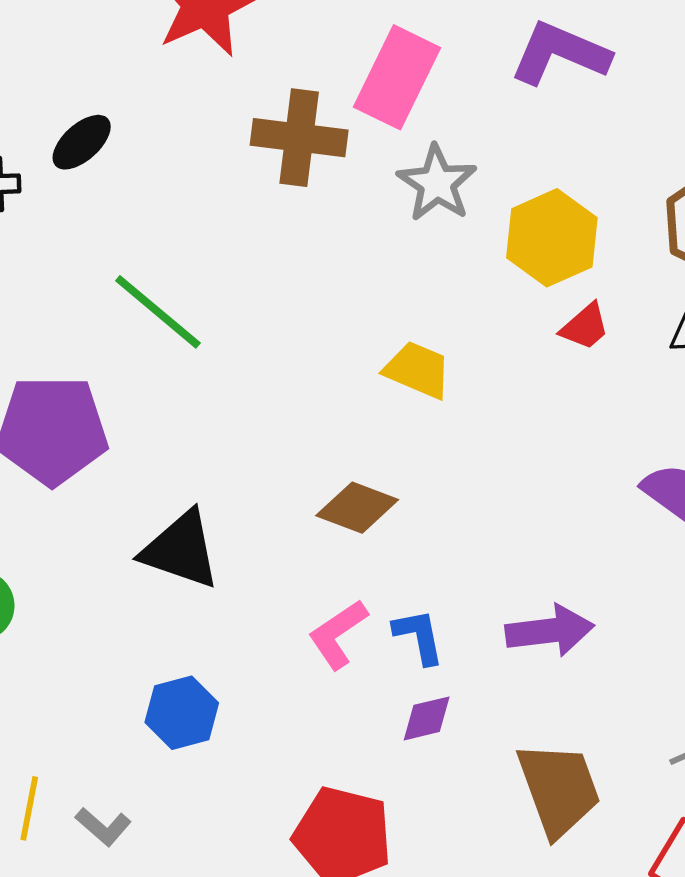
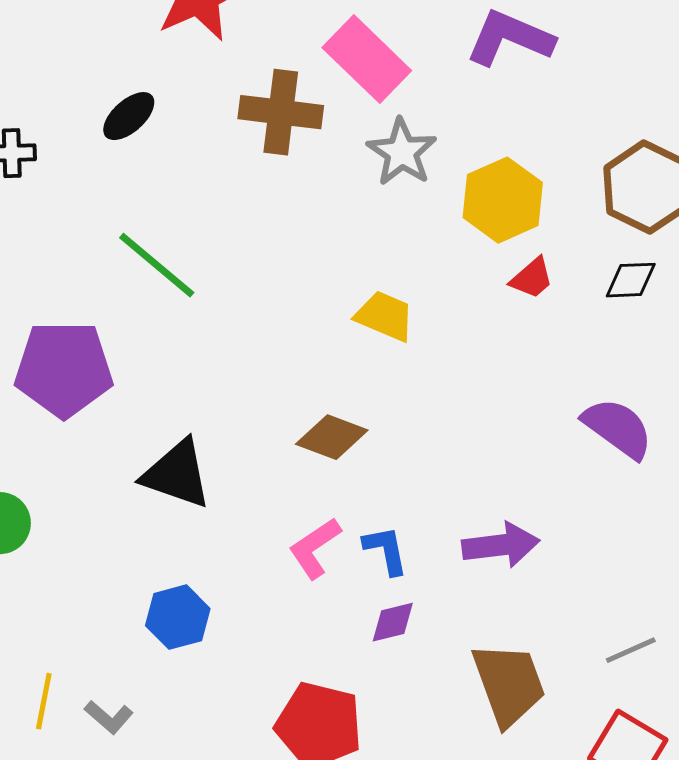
pink rectangle: (397, 77) -> (367, 59), turned -72
black ellipse: (82, 142) -> (129, 116), moved

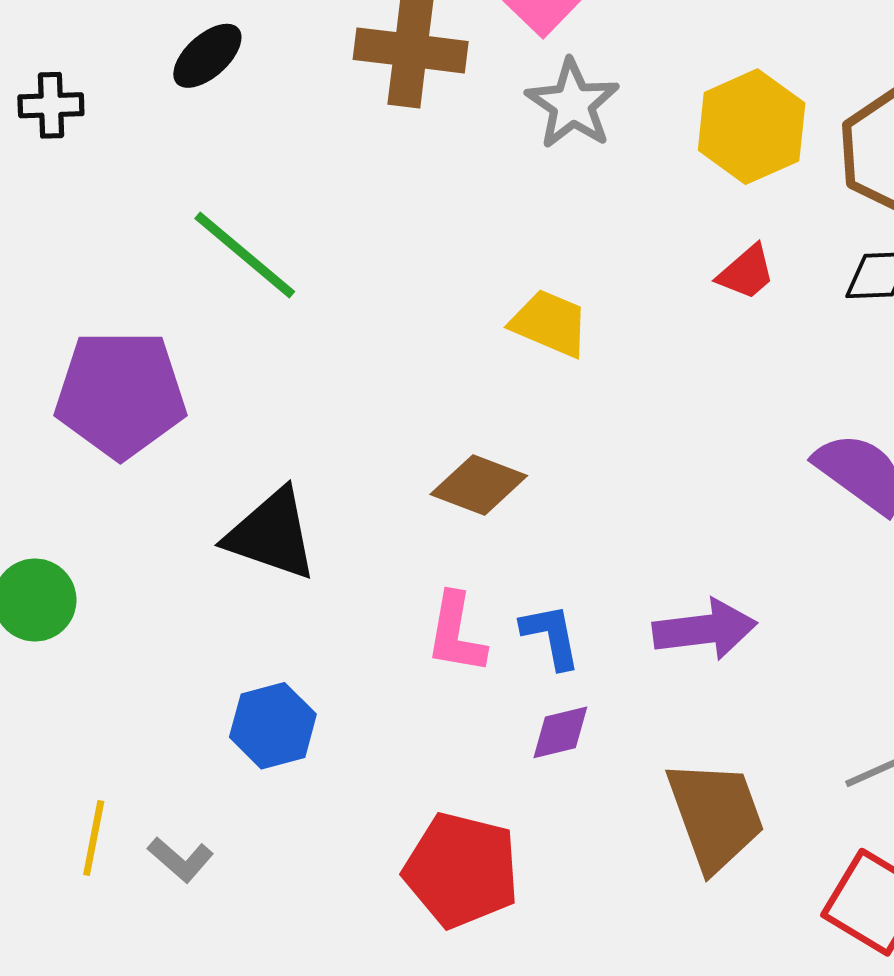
yellow hexagon: (503, 200) -> (752, 127), moved
pink L-shape: (315, 548) -> (456, 633), turned -46

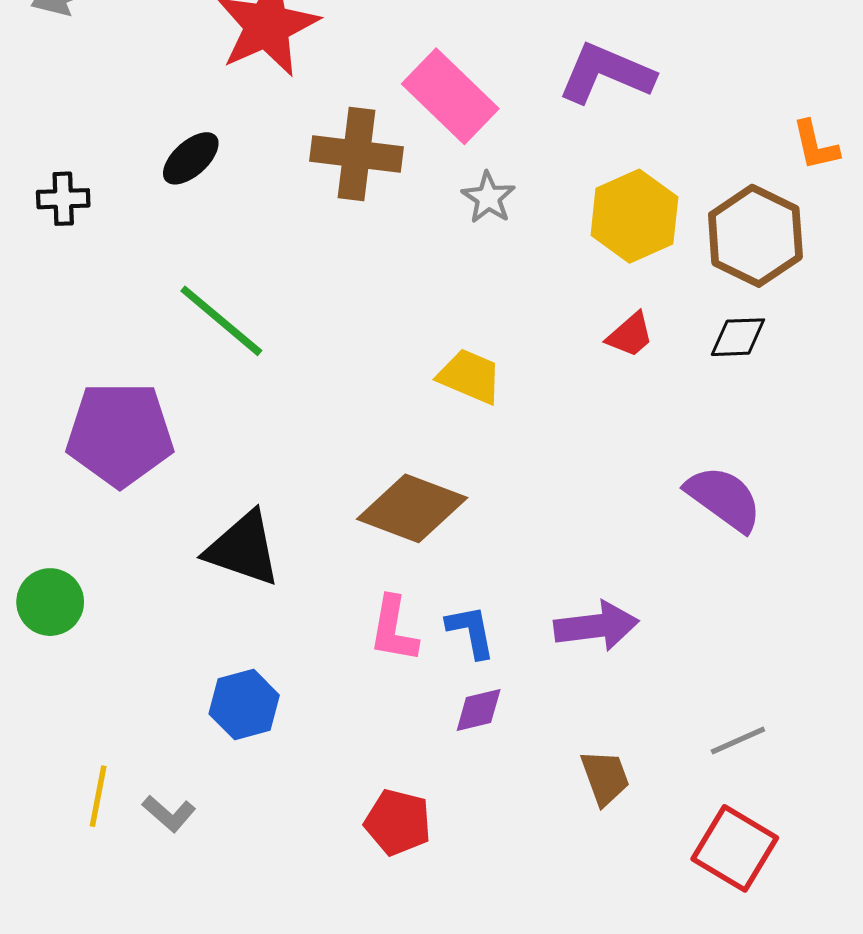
gray star: (572, 104) -> (488, 198), size x0.7
brown diamond: (479, 485) -> (412, 508), size x1.4
brown trapezoid: (715, 815) -> (605, 778), size x0.6
red pentagon: (461, 870) -> (398, 822), size x0.7

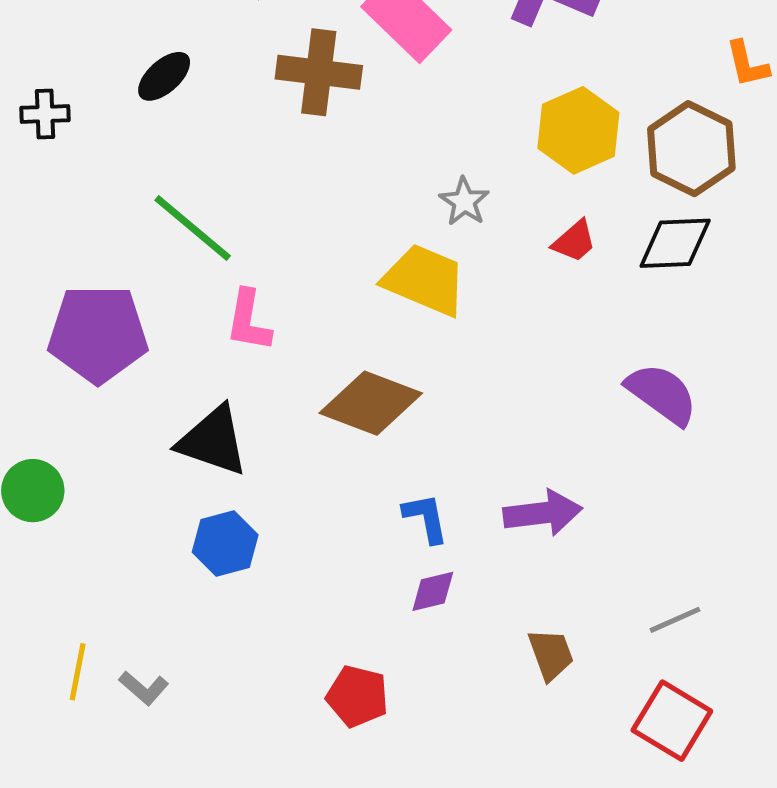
gray star: (488, 198) -> (464, 202), moved
black diamond: (738, 337) -> (675, 243), size x1.4
yellow trapezoid: (470, 376) -> (425, 280), size x1.4
pink L-shape: (394, 629) -> (249, 321), moved
blue hexagon: (244, 705) -> (225, 544), moved

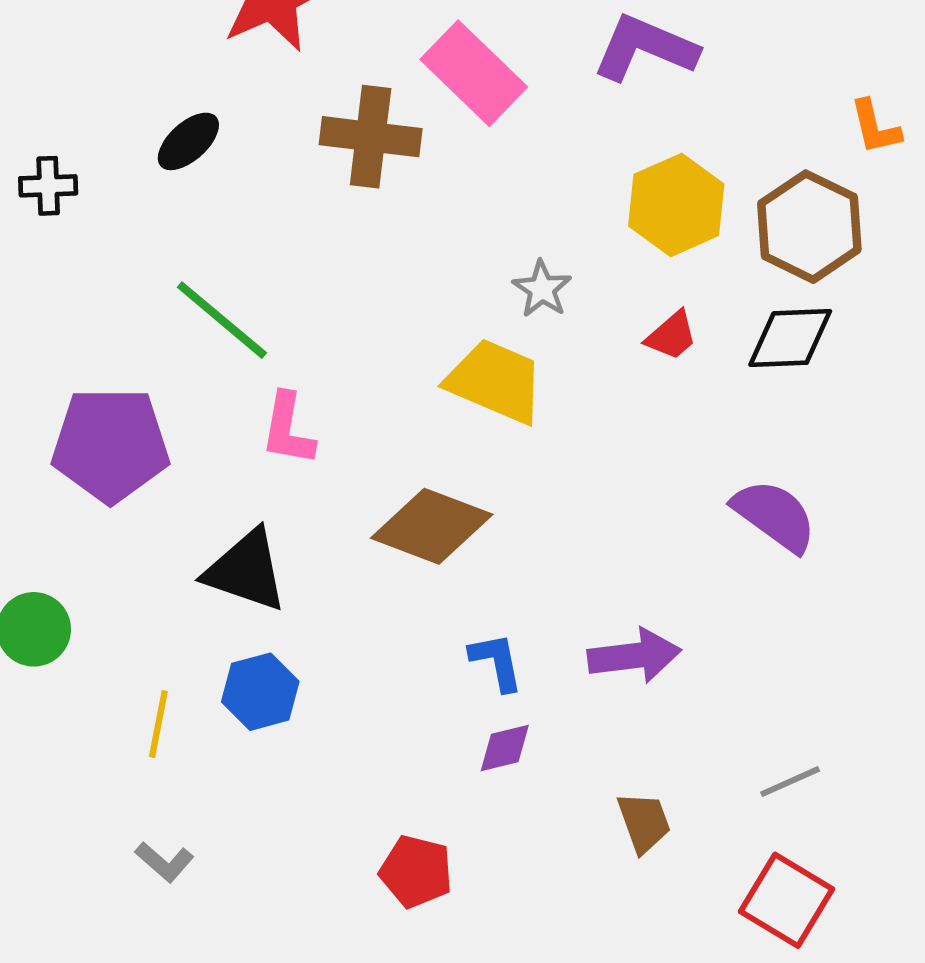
yellow line: (78, 672) -> (158, 724), moved

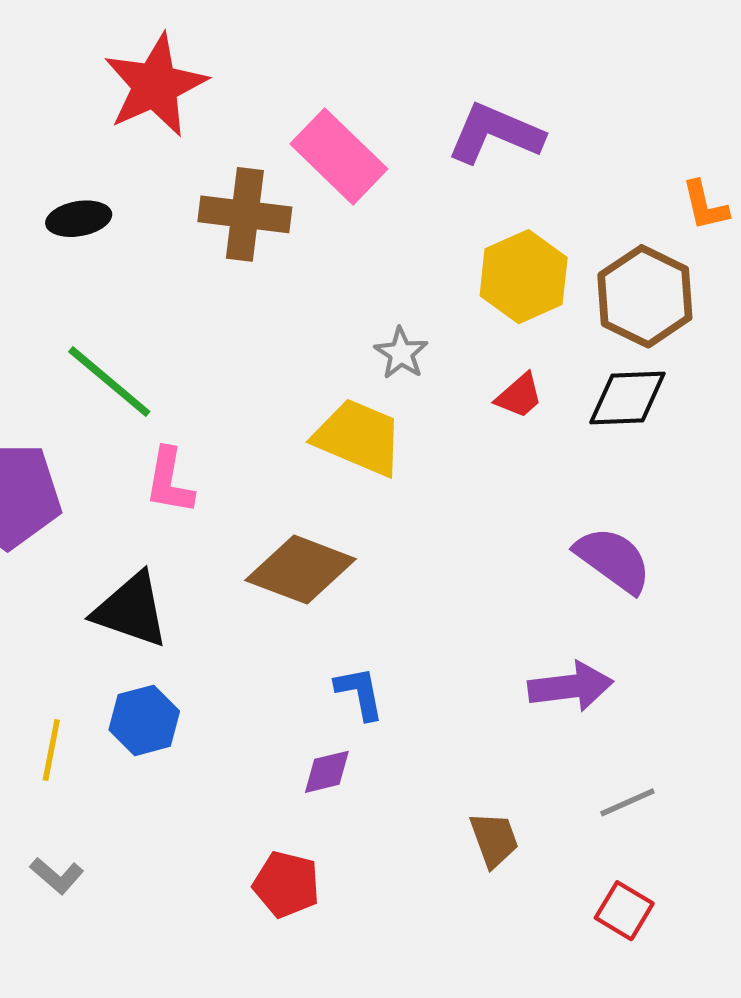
black ellipse: (188, 141) -> (79, 219), turned 32
purple arrow: (634, 656) -> (571, 687), moved
purple diamond: (505, 748) -> (327, 772), moved
red square: (787, 900) -> (624, 911), size x0.7

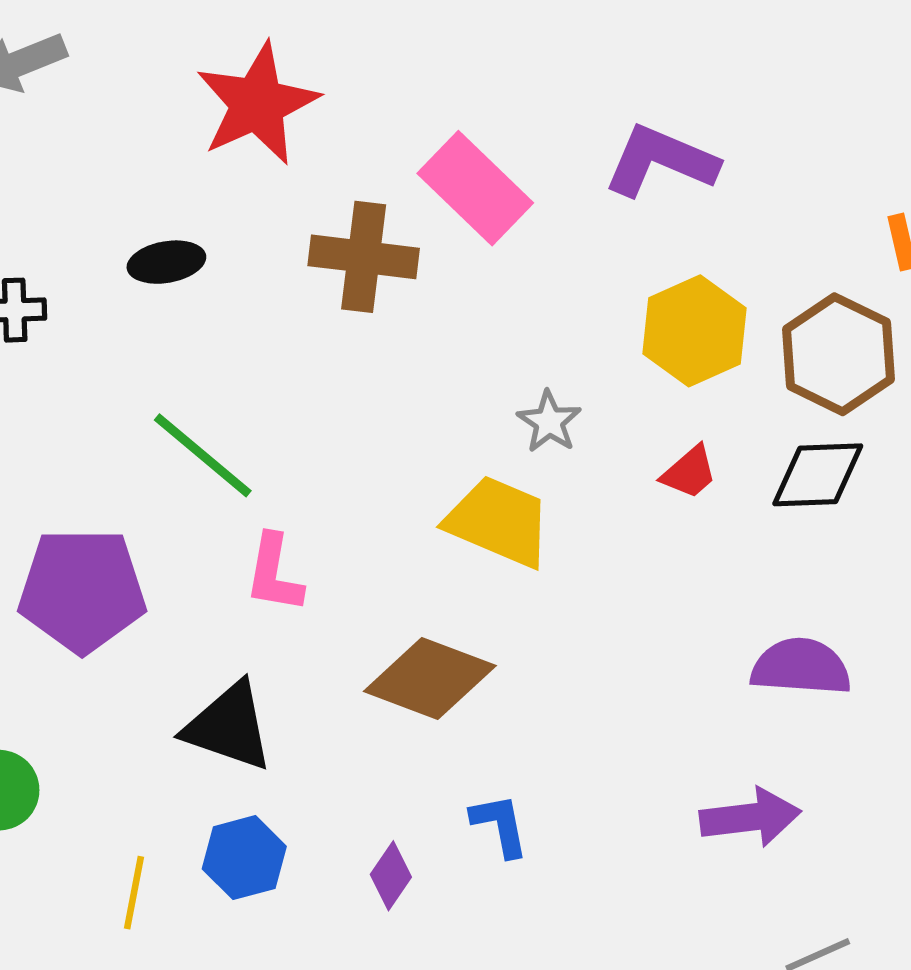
purple semicircle: (613, 560) -> (801, 667), turned -32
purple diamond: (327, 772) -> (391, 876), moved, turned -42

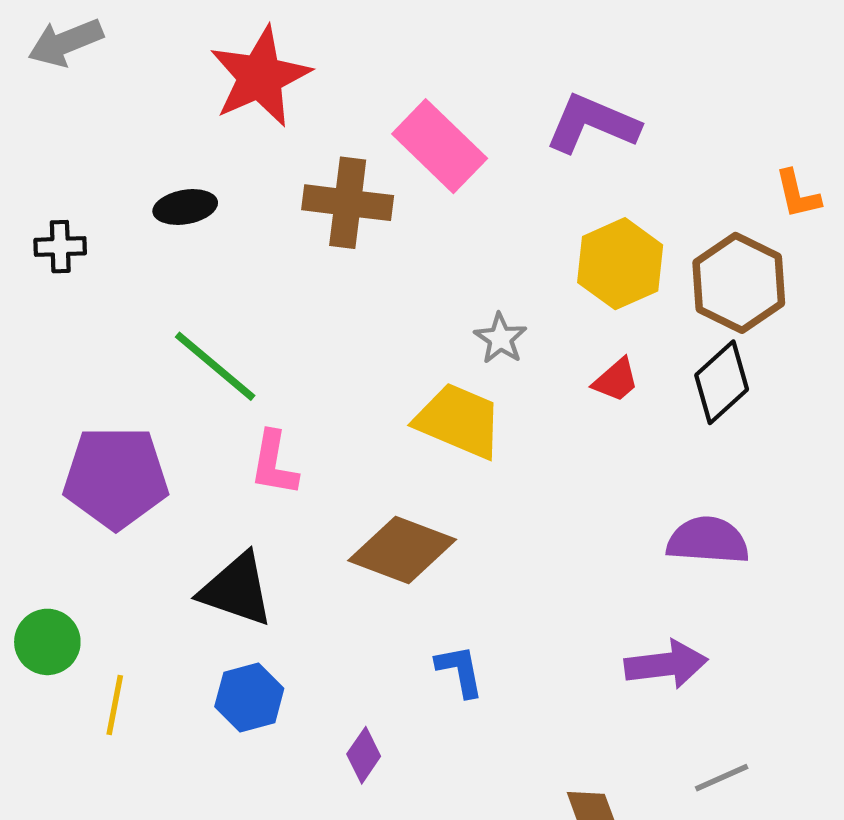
black diamond: (818, 475) -> (722, 382), turned -40
purple diamond: (391, 876) -> (364, 755), moved
yellow line: (134, 893) -> (115, 705), moved

